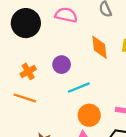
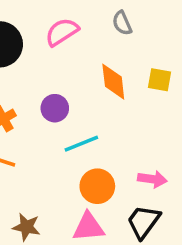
pink semicircle: (66, 15) -> (62, 32), turned -45

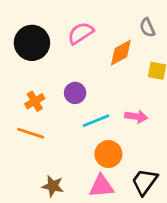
gray semicircle: (122, 23) -> (147, 28), moved
orange diamond: (113, 82) -> (121, 53), moved, turned 68
pink arrow: (152, 179) -> (136, 117), moved

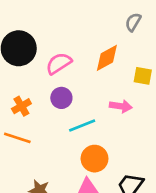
gray semicircle: (147, 28) -> (133, 22), moved, turned 54
pink semicircle: (81, 33) -> (59, 63), moved
pink arrow: (136, 117) -> (121, 106), moved

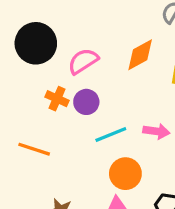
orange cross: (21, 106) -> (57, 99), moved, turned -36
pink arrow: (121, 106) -> (156, 131), moved

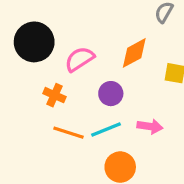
purple circle: (86, 102) -> (111, 94), moved
orange line: (34, 149) -> (69, 133), moved

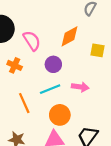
pink semicircle: (79, 59) -> (32, 41), turned 90
orange line: (69, 133) -> (24, 103), moved, turned 48

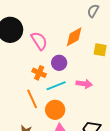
orange cross: (15, 65) -> (39, 73), moved
orange circle: (60, 115) -> (55, 110), moved

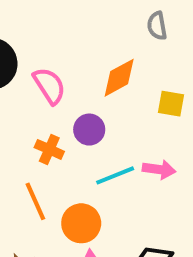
gray semicircle: (93, 11) -> (157, 26), turned -40
pink arrow: (84, 84) -> (159, 169), moved
cyan line: (56, 86) -> (115, 175), moved

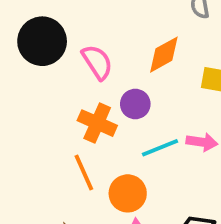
orange cross: (49, 149) -> (97, 123), size x1.4

